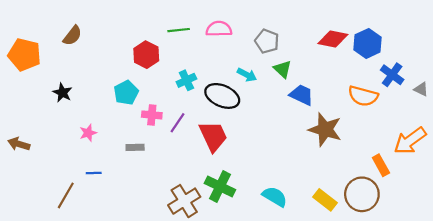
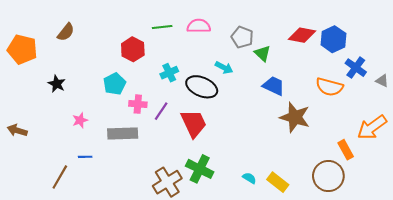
green triangle: (283, 69) -> (263, 53), moved
gray rectangle: (135, 147) -> (123, 133), size x1.8
cyan semicircle: (275, 197) -> (249, 178), size x0.6
yellow rectangle: (325, 200) -> (278, 182), moved

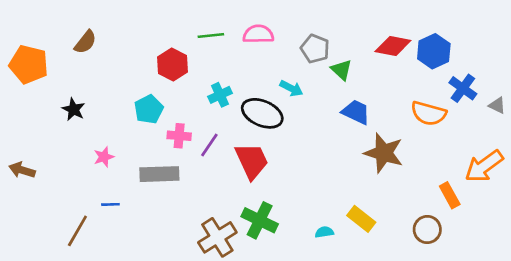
brown circle: (328, 176) -> (427, 229), size x0.7
cyan semicircle: (249, 178) -> (324, 232), turned -40
yellow rectangle: (278, 182) -> (361, 219), moved

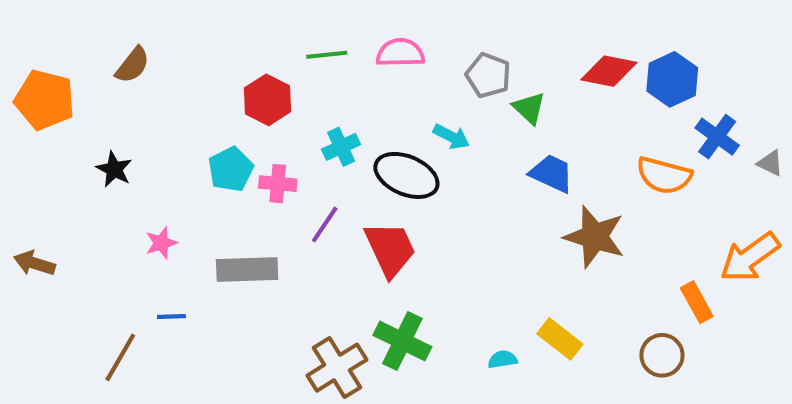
pink cross: (179, 136) -> (278, 184), moved

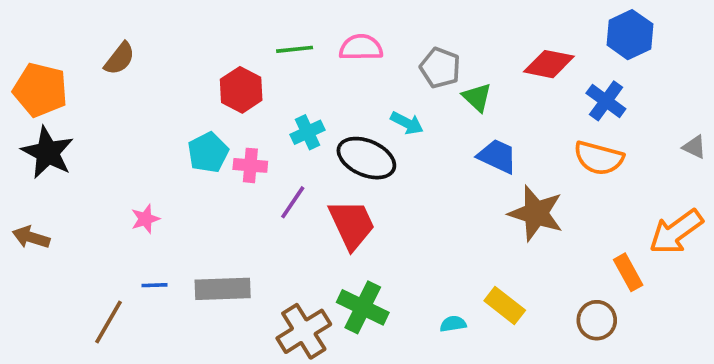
blue hexagon: (672, 79) -> (630, 35), moved
blue cross: (717, 137) -> (606, 101), moved
black star: (114, 169) -> (48, 153), moved, size x1.6
gray rectangle: (247, 269) -> (223, 289), moved

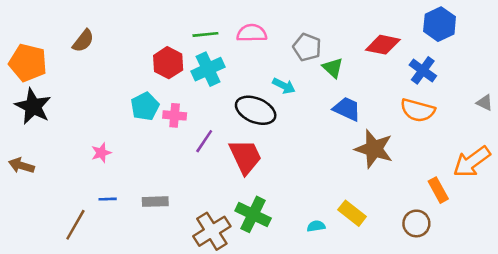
cyan cross: (307, 132) -> (208, 69), moved, size x1.4
gray rectangle: (223, 289) -> (155, 202), size x0.7

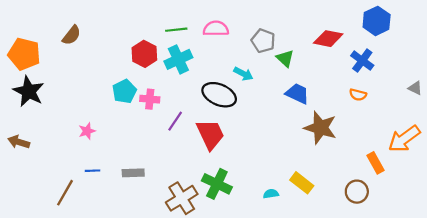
orange semicircle: (418, 110) -> (358, 95), size x0.6

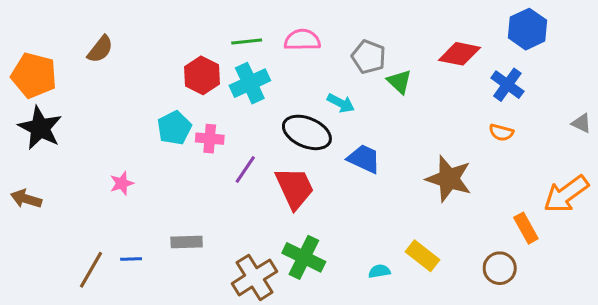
blue trapezoid: (297, 94) -> (364, 159), moved
blue line: (93, 171) -> (131, 259), moved

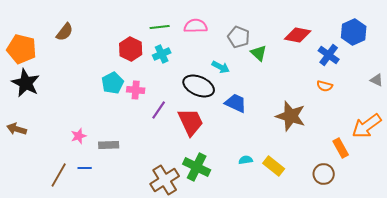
blue hexagon: (527, 29) -> (354, 32), moved
cyan cross: (250, 83) -> (162, 54), size x0.7
pink star: (122, 183) -> (79, 136), moved
gray rectangle: (187, 242) -> (109, 145), moved
cyan semicircle: (379, 271) -> (246, 160), moved

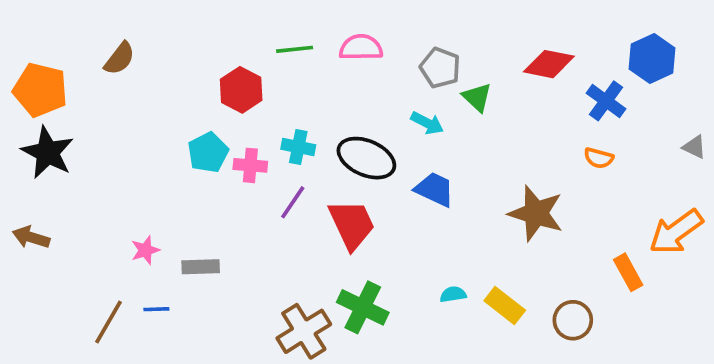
cyan cross: (162, 54) -> (298, 147), moved, turned 36
cyan arrow: (221, 67) -> (427, 123), moved
brown circle: (324, 174) -> (573, 320), moved

